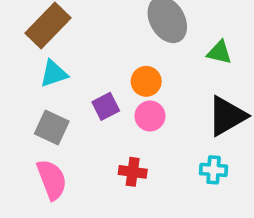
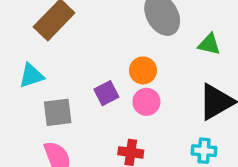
cyan triangle: (54, 74) -> (31, 76), moved
gray square: (52, 128) -> (58, 112), turned -32

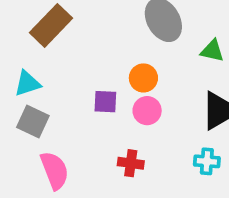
purple square: (106, 93) -> (105, 102), turned 30
gray square: (58, 112) -> (33, 121), moved, turned 32

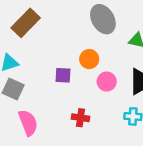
pink circle: (147, 111) -> (107, 82), moved

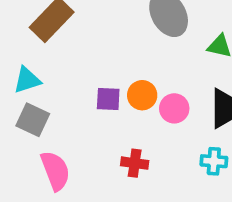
orange circle: (89, 59) -> (142, 95), moved

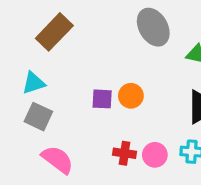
pink circle: (174, 108) -> (155, 155), moved
pink semicircle: (55, 171) -> (57, 160), turned -32

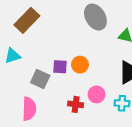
gray square: (38, 117) -> (40, 79), moved
pink circle: (155, 155) -> (97, 94), moved
pink semicircle: (57, 160) -> (29, 109), turned 55

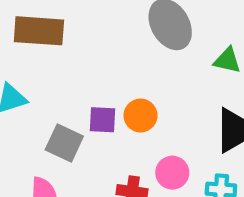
brown rectangle: (27, 20) -> (39, 31), turned 50

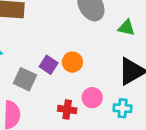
purple square: (102, 120) -> (49, 65), turned 30

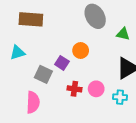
orange circle: (72, 62) -> (81, 50), moved
red cross: (67, 110) -> (74, 89), moved

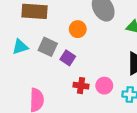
orange circle: (81, 50) -> (78, 29), moved
gray square: (43, 74) -> (48, 47), moved

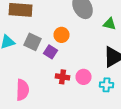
orange circle: (78, 29) -> (62, 35), moved

